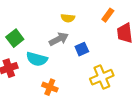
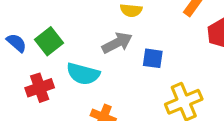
blue square: (82, 49) -> (153, 58), turned 32

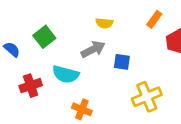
green square: (49, 41) -> (44, 37), moved

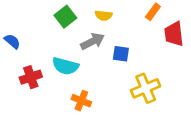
green square: (44, 37) -> (65, 17), moved

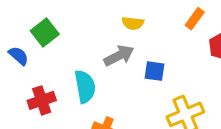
green square: (65, 17) -> (45, 32), moved
cyan semicircle: (65, 66) -> (85, 87), turned -115

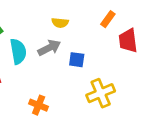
cyan semicircle: (85, 87) -> (18, 51), moved

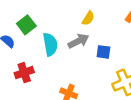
yellow semicircle: (60, 23) -> (88, 18), turned -64

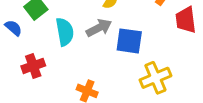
blue square: (103, 52) -> (129, 41), size x1.5

